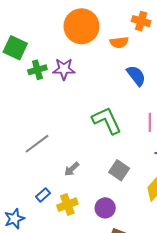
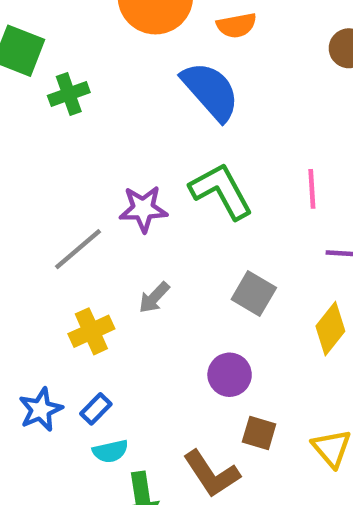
purple star: (64, 69) -> (143, 209), moved
blue semicircle: (136, 76) -> (210, 91), moved, size x1.4
blue rectangle: (43, 195) -> (96, 409), moved
yellow cross: (67, 205) -> (91, 331), moved

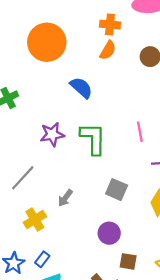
orange semicircle: (237, 25) -> (108, 50), moved, turned -42
blue semicircle: (210, 91) -> (81, 88), size x0.7
green L-shape: (221, 191) -> (93, 139), turned 36
purple star: (143, 209) -> (52, 134), moved

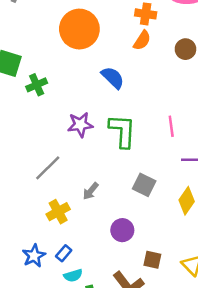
purple circle: (109, 233) -> (122, 230), moved

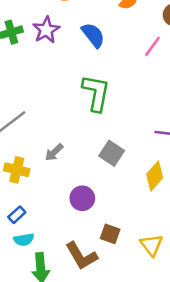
purple star: (80, 125) -> (46, 30), moved, turned -30
pink line: (171, 126) -> (152, 46), moved, turned 36
yellow cross: (58, 212) -> (17, 170), turned 35

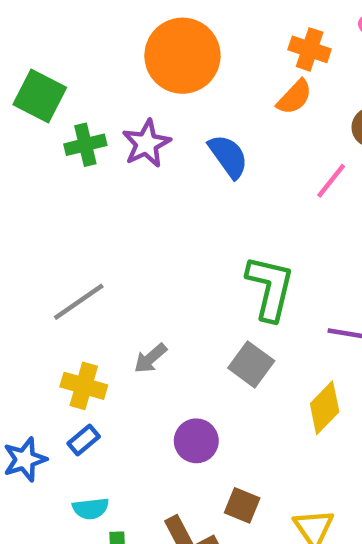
green L-shape: (96, 93) -> (270, 288), moved
blue rectangle: (17, 215) -> (84, 440), moved

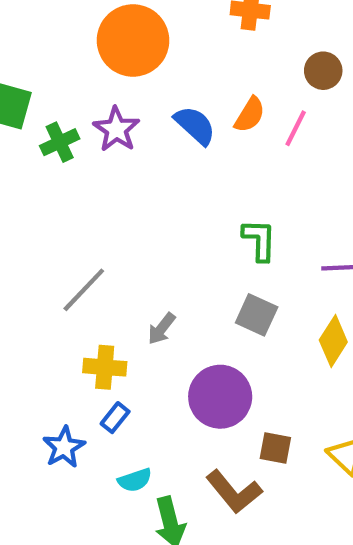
orange semicircle: (294, 97) -> (250, 115), moved
green L-shape: (270, 288) -> (259, 240), size x0.7
purple circle: (196, 441) -> (220, 397), size x1.5

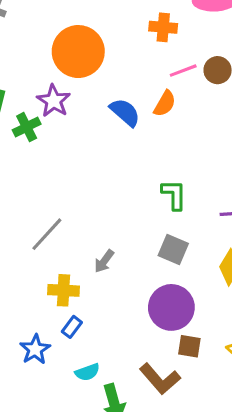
pink line: (296, 128) -> (183, 71), moved, turned 44
purple star: (116, 129) -> (54, 101), moved
purple circle: (220, 397) -> (171, 307), moved

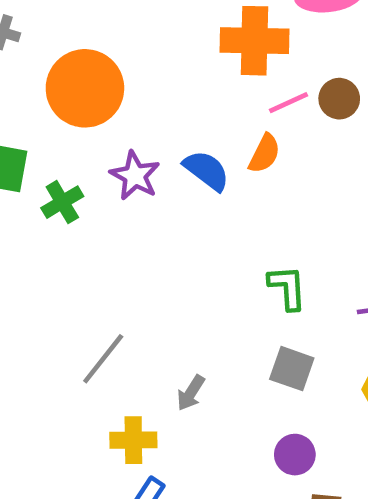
orange cross: (163, 27) -> (254, 41), size x1.6
orange circle: (78, 52) -> (85, 88), moved
purple star: (54, 101) -> (135, 176), moved
purple circle: (171, 307) -> (295, 455), size x0.6

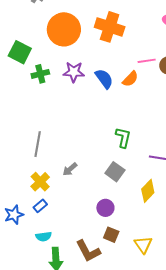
orange cross: (254, 41) -> (110, 27), moved
purple star: (135, 176) -> (74, 72), turned 30
gray line: (103, 359) -> (38, 144), turned -45
yellow cross: (133, 440) -> (40, 182), turned 30

